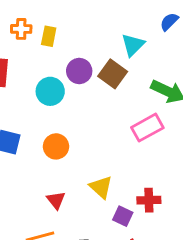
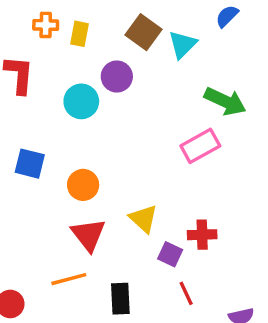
brown square: (113, 74) -> (143, 32), moved
orange circle: (56, 146) -> (83, 185), moved
red triangle: (56, 200) -> (88, 235), size x1.5

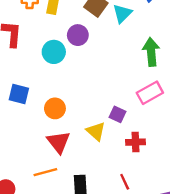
green arrow: (225, 101) -> (151, 52), turned -120
pink rectangle: (200, 146) -> (150, 93), moved
purple square: (170, 254) -> (117, 114), moved

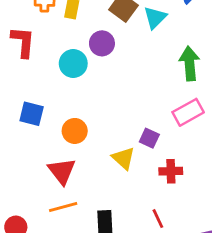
red triangle: (59, 142) -> (62, 171), moved

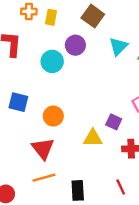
cyan triangle: (155, 18) -> (118, 46), moved
yellow triangle: (123, 158) -> (93, 138), turned -42

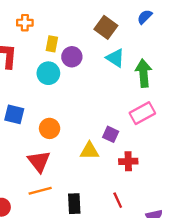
brown square: (93, 16) -> (106, 27), moved
yellow rectangle: (51, 17) -> (52, 44), moved
cyan triangle: (118, 46) -> (115, 58), turned -42

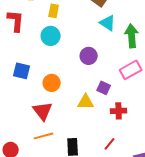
purple circle: (72, 57) -> (89, 56), moved
red line: (118, 200) -> (110, 144), turned 64

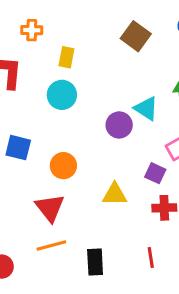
cyan triangle: (108, 23) -> (146, 108), moved
purple square: (104, 88) -> (155, 173), moved
red line: (110, 144) -> (151, 257), turned -48

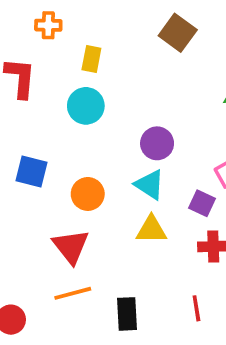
cyan triangle: (146, 108) -> (150, 185), moved

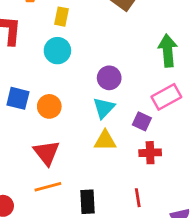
cyan triangle: (150, 185) -> (104, 108), turned 40
orange circle: (88, 194) -> (49, 106), moved

